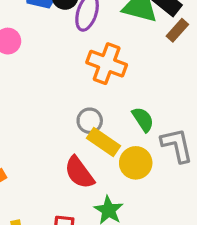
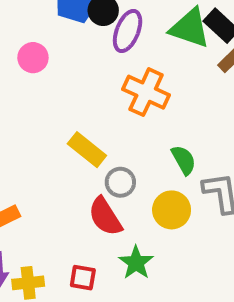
gray circle: (90, 121) -> (120, 182), moved
yellow rectangle: (104, 142) -> (87, 150), moved

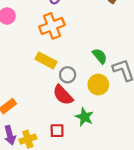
orange cross: (146, 92) -> (52, 26), moved, turned -35

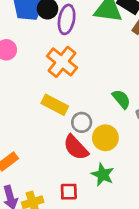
orange cross: (52, 26) -> (62, 62), turned -30
yellow circle: (98, 85) -> (105, 138), moved

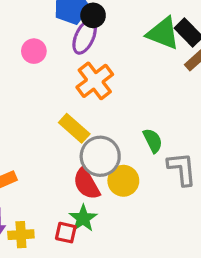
purple ellipse: (67, 19) -> (85, 37), moved
gray circle: (82, 122) -> (100, 156), size x1.6
green star: (103, 175) -> (83, 218), moved

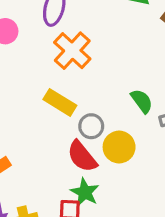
gray circle: (100, 156) -> (91, 126), size x0.6

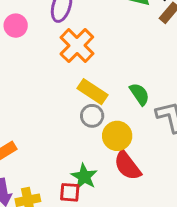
yellow rectangle: (60, 102) -> (93, 92), moved
red semicircle: (82, 156) -> (127, 166), moved

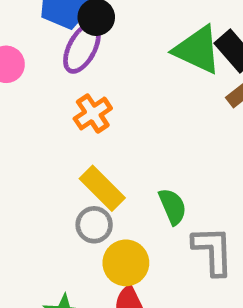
orange cross: (77, 46) -> (93, 114), size x0.7

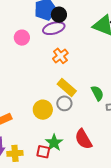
purple ellipse: (82, 48) -> (54, 28), turned 50
yellow circle: (126, 263) -> (43, 110), moved

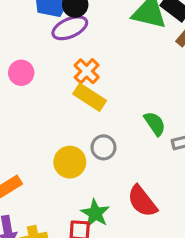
pink circle: (22, 38) -> (21, 73), moved
yellow rectangle: (67, 88) -> (90, 97), moved

